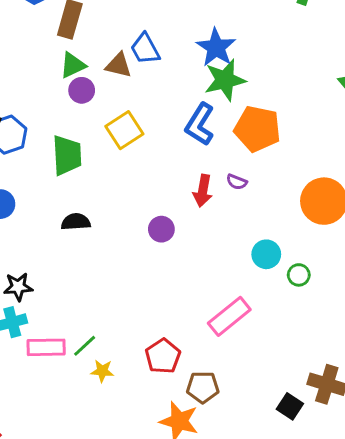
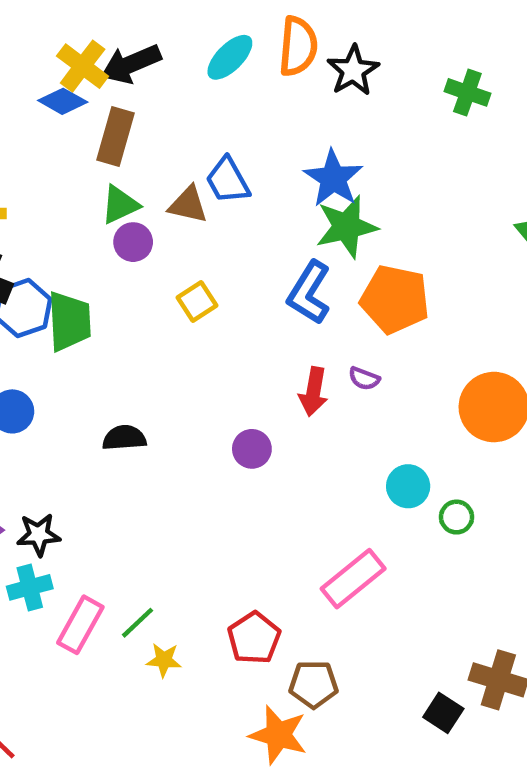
yellow square: (124, 130) -> (197, 301), size x0.7
green trapezoid: (67, 155) -> (69, 321), moved
pink rectangle: (46, 347) -> (80, 625), turned -60

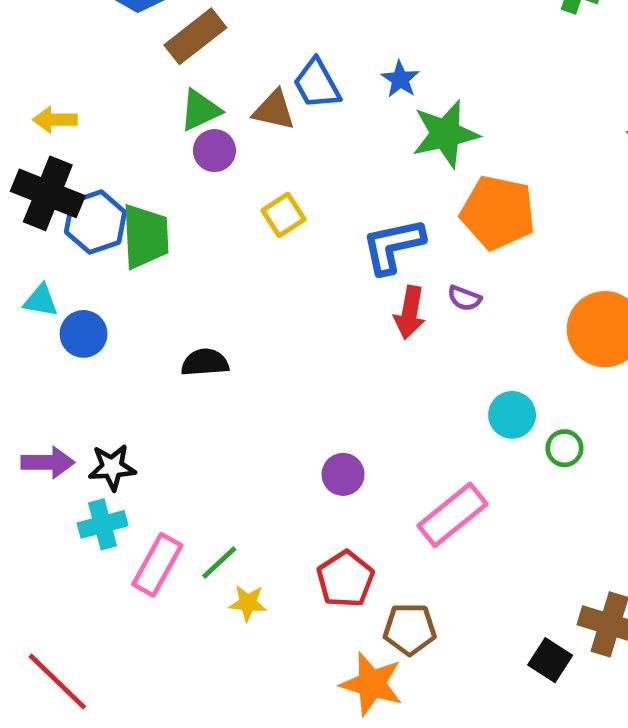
brown rectangle: (116, 136) -> (195, 36), turned 36
blue star: (333, 178) -> (400, 79), moved, size x0.6
blue L-shape: (309, 293) -> (393, 246), moved, turned 46
purple circle: (252, 449) -> (343, 474), moved

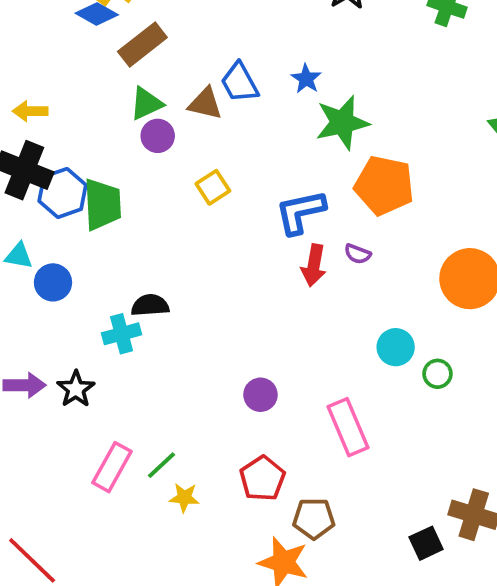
black star: (112, 467) -> (76, 389), turned -30
pink rectangle: (453, 515) -> (348, 427), turned -74
cyan cross: (103, 524) -> (122, 334), moved
black square: (550, 660) -> (426, 543), turned 32

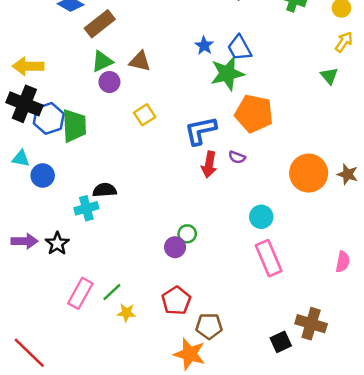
blue trapezoid: (240, 83) -> (239, 48), moved
yellow arrow: (30, 111) -> (28, 66), size x1.4
green circle: (437, 374) -> (187, 234), moved
pink rectangle: (348, 427) -> (269, 258), moved

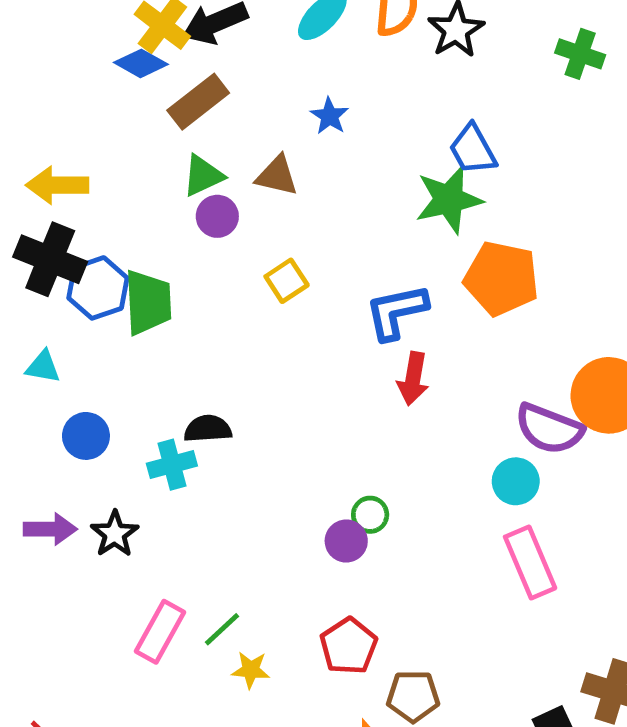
blue star: (204, 46) -> (329, 116), moved
purple semicircle: (237, 157) -> (549, 429), moved, size x2.0
blue circle: (43, 176) -> (86, 436), moved

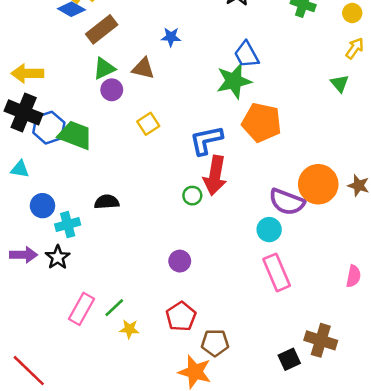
blue star: (329, 116) -> (171, 37), turned -30
green trapezoid: (148, 302) -> (75, 135), turned -66
red arrow: (413, 379) -> (215, 175), size x1.4
cyan cross: (172, 465) -> (68, 225), moved
green circle: (370, 515) -> (192, 196), moved

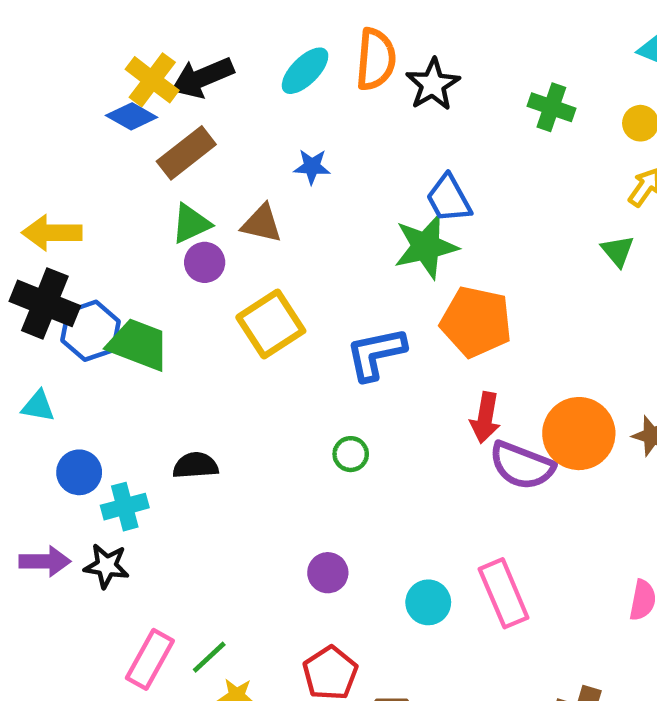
yellow square: (148, 124) -> (271, 324), size x1.6
red arrow: (215, 175) -> (485, 418), moved, size x0.7
cyan circle: (269, 230) -> (428, 602), moved
black star: (58, 257) -> (107, 566), turned -30

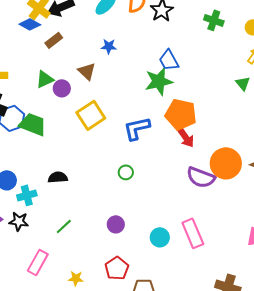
brown rectangle: (186, 153) -> (54, 40), size x0.7
green triangle: (191, 224) -> (45, 79), moved
brown triangle: (262, 224) -> (87, 71), turned 30
red arrow: (485, 418) -> (186, 137), moved, turned -45
green line: (209, 657) -> (64, 226), moved

